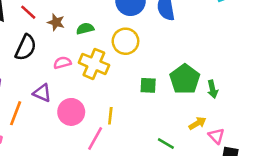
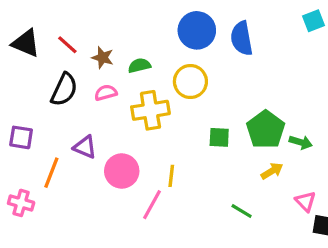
pink semicircle: (62, 63) -> (106, 93), moved
yellow cross: (94, 64) -> (150, 110), turned -32
green arrow: (213, 89) -> (301, 142), turned -60
yellow arrow: (197, 123) -> (272, 171), moved

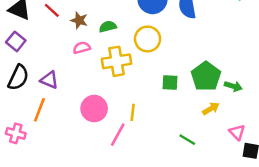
black semicircle: (64, 89) -> (18, 77), moved
purple square: (21, 137) -> (16, 41), moved, turned 30
purple triangle: (85, 147) -> (49, 80), moved

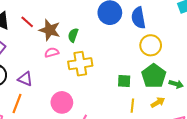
brown star: (79, 20) -> (50, 30), size x1.5
green semicircle: (108, 27) -> (73, 35), turned -56
yellow circle: (148, 39) -> (151, 45), moved
yellow line: (133, 112) -> (132, 106), moved

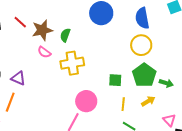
blue semicircle: (138, 18) -> (142, 18), moved
brown star: (50, 30) -> (42, 30), turned -30
pink semicircle: (52, 52) -> (44, 52), turned -128
pink circle: (62, 102) -> (86, 101), moved

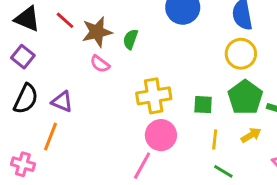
yellow cross: (72, 63) -> (154, 96), moved

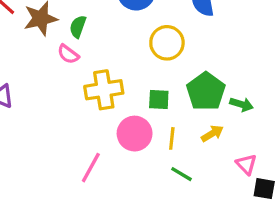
yellow circle: (241, 54) -> (167, 43), moved
pink semicircle: (100, 64) -> (68, 54), moved
pink circle: (161, 135) -> (135, 134), moved

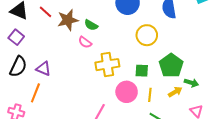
green semicircle: (78, 27) -> (91, 25), turned -80
green arrow: (241, 104) -> (191, 83), moved

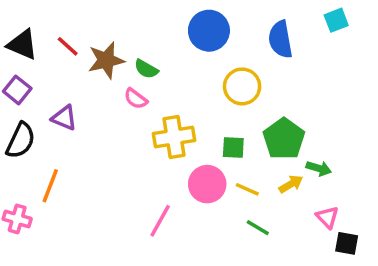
purple triangle: (44, 69) -> (64, 118), moved
yellow line: (150, 95) -> (247, 189), turned -72

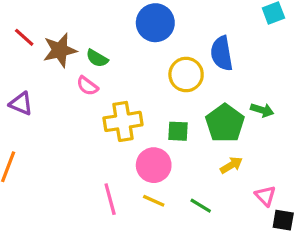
blue semicircle: (280, 39) -> (222, 53), moved
green arrow: (319, 168) -> (262, 110), moved
yellow line: (247, 189) -> (154, 201), moved
pink line: (160, 221) -> (110, 199), turned -44

